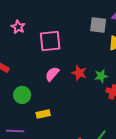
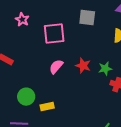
gray square: (98, 25) -> (87, 18), moved
green circle: (22, 95) -> (26, 97), moved

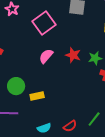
pink square: (54, 34) -> (44, 23), turned -30

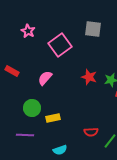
pink semicircle: (46, 56) -> (45, 78), moved
red semicircle: (70, 126) -> (91, 132), moved, turned 32

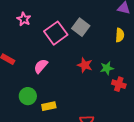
gray square: (93, 29) -> (81, 27), moved, turned 30

